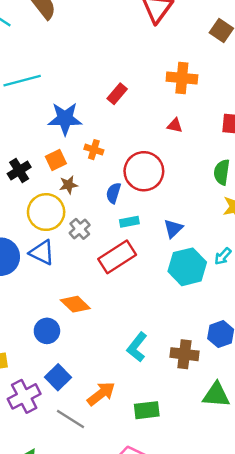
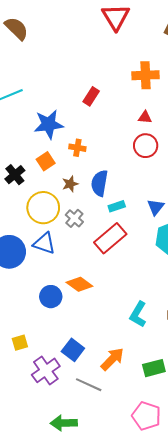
red circle: (144, 171) -> (146, 146), moved, size x0.7
brown star: (68, 185) -> (70, 184), moved
blue semicircle: (113, 193) -> (100, 183), size x1.4
blue circle: (47, 331) -> (51, 297), moved

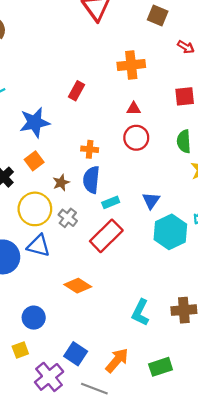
orange cross: (77, 148) -> (90, 149), moved
blue circle: (51, 297) -> (34, 318), moved

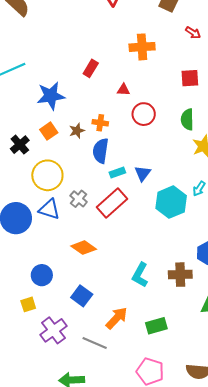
red triangle: (134, 108) -> (124, 90), moved
brown star: (61, 183) -> (77, 131), moved
blue triangle: (151, 200) -> (143, 173), moved
gray cross: (68, 218) -> (79, 199), moved
blue square: (76, 354) -> (82, 296), moved

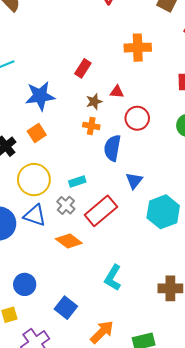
brown star: (77, 131) -> (94, 102), moved
blue semicircle: (101, 151) -> (112, 148), moved
cyan rectangle: (117, 172) -> (77, 181), moved
orange diamond: (84, 248) -> (69, 241), moved
cyan L-shape: (140, 275) -> (113, 278), moved

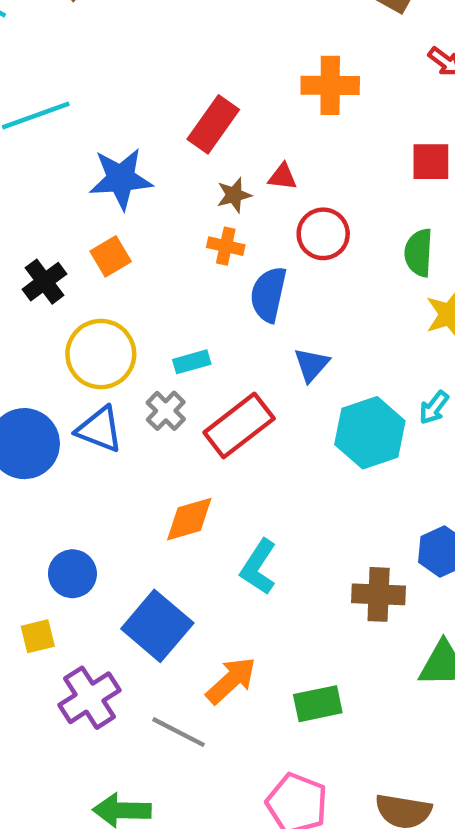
red rectangle: (83, 68) -> (213, 124), size x1.4
orange diamond: (69, 241) -> (189, 519), moved, turned -55
blue square: (66, 308) -> (157, 626), size x1.4

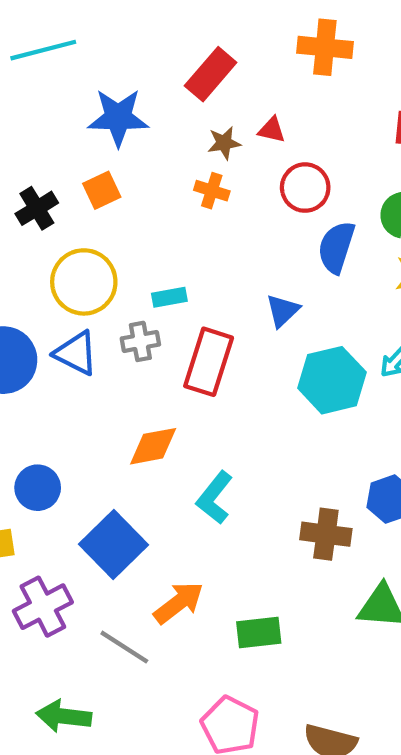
blue semicircle: (268, 294) -> (336, 247), moved
gray cross: (166, 411) -> (140, 341), turned 30
red rectangle: (239, 425) -> (209, 362), turned -40

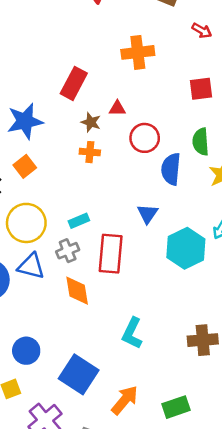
brown star: (224, 143) -> (91, 122), turned -30
orange diamond: (153, 446) -> (77, 291), moved, turned -76

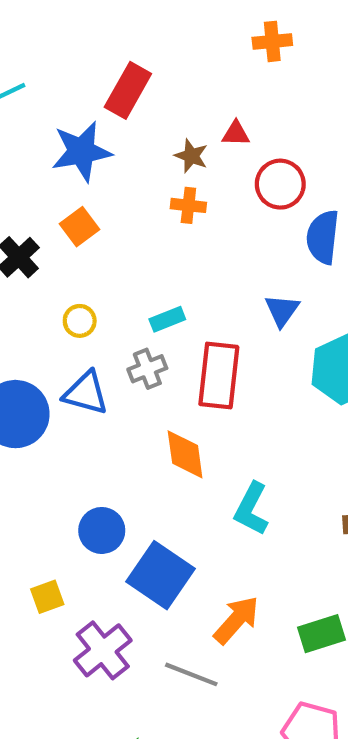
orange cross: (138, 52) -> (272, 41), size x0.7
red rectangle: (74, 83) -> (128, 90), moved
yellow circle: (26, 223) -> (80, 321), size x0.5
orange diamond: (77, 291) -> (185, 454), moved
blue circle: (26, 351) -> (102, 530), moved

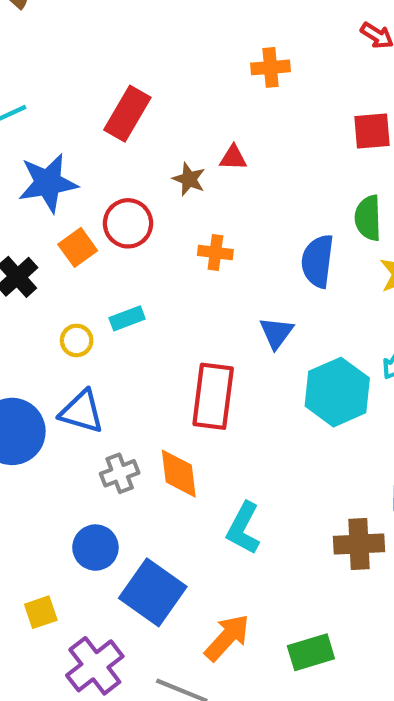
blue star: (81, 151) -> (48, 183), moved
red circle: (280, 184) -> (128, 223), moved
orange cross: (188, 205) -> (215, 252), moved
cyan rectangle: (167, 319) -> (127, 318), moved
gray cross: (147, 369) -> (120, 473), moved

